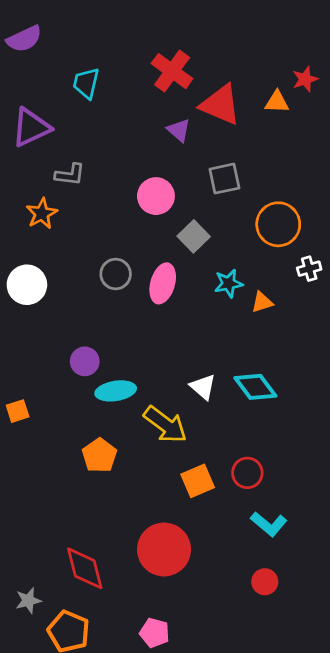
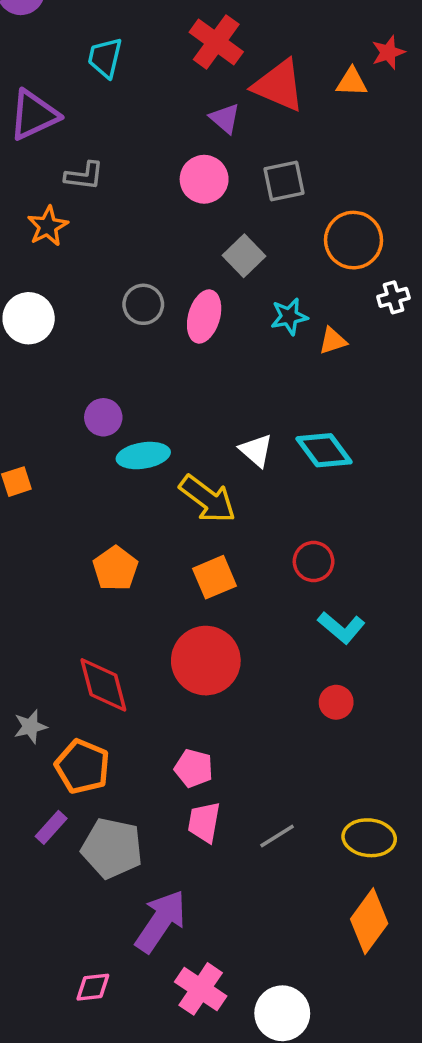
pink circle: (156, 196) -> (204, 179), moved
orange pentagon: (100, 455) -> (115, 568), moved
orange square: (198, 481) -> (214, 577), moved

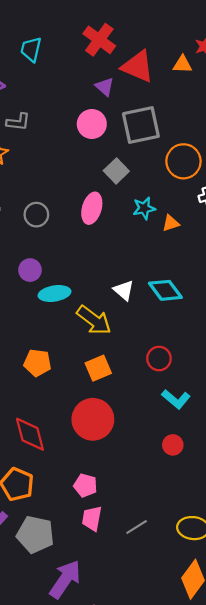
gray square: (284, 181) -> (141, 125), size x1.5
gray circle: (143, 304) -> (36, 215), moved
orange pentagon: (115, 568) -> (37, 363), turned -30

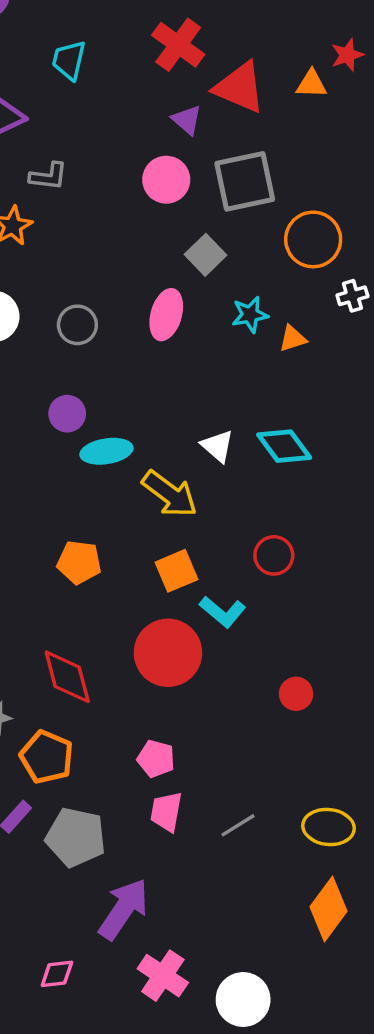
cyan L-shape: (176, 399) -> (223, 612), moved

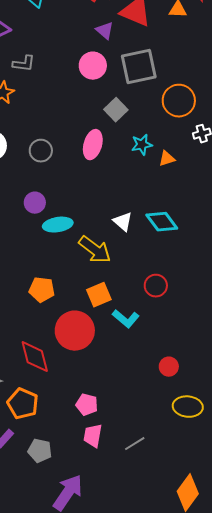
red circle: (168, 653) -> (75, 331), moved
yellow ellipse: (329, 827) -> (188, 407), moved
gray pentagon: (76, 837) -> (40, 451), size x0.7

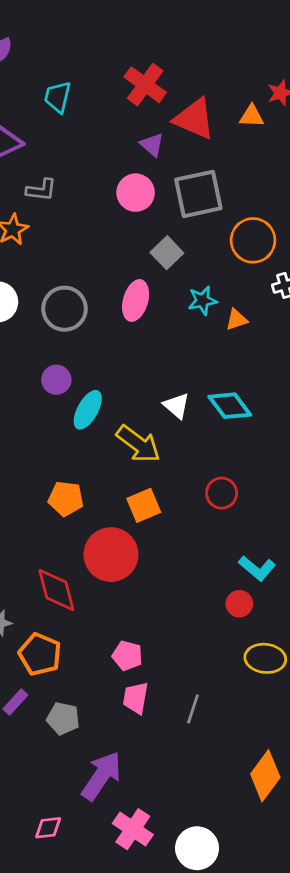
gray circle: (41, 151) -> (65, 309), size x1.4
cyan ellipse: (58, 225) -> (88, 410), turned -52
cyan L-shape: (126, 319) -> (257, 568), moved
gray line: (135, 444) -> (193, 709), turned -40

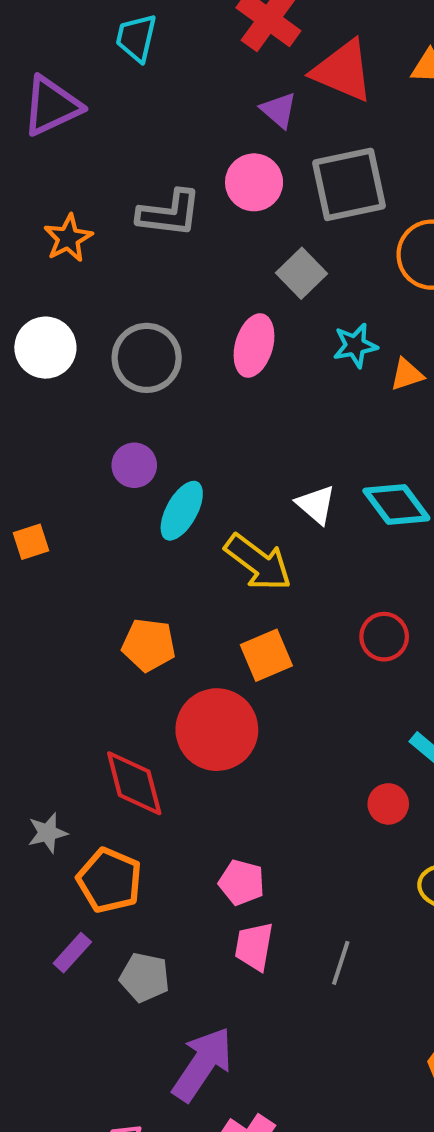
gray L-shape: (41, 190) -> (169, 213), moved, size x1.4
red circle: (239, 604) -> (388, 804), moved

